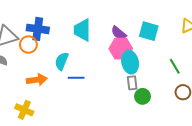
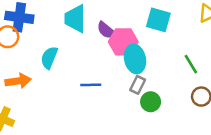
purple semicircle: (119, 33) -> (106, 30), moved
blue line: (76, 78) -> (91, 85), moved
gray rectangle: (132, 83) -> (138, 85), turned 32

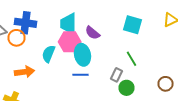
pink hexagon: (123, 42) -> (70, 42), moved
cyan ellipse: (135, 59) -> (82, 55), moved
green line: (191, 64) -> (132, 59), moved

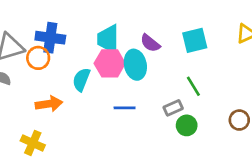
cyan square: (132, 25) -> (195, 40), turned -30
purple semicircle: (92, 33) -> (150, 43), moved
cyan ellipse: (82, 55) -> (135, 65), moved
gray rectangle: (116, 75) -> (173, 108), turned 40

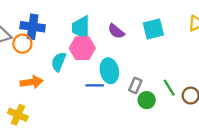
cyan ellipse: (135, 65) -> (109, 71), moved
green line: (193, 86) -> (169, 88), moved
gray rectangle: (173, 108) -> (135, 85), turned -42

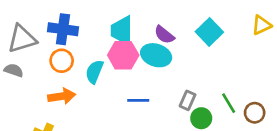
cyan square: (153, 29) -> (209, 32), turned -30
orange circle: (22, 44) -> (62, 61), moved
cyan ellipse: (109, 71) -> (156, 55), moved, turned -60

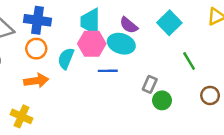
blue line: (138, 100) -> (108, 71), moved
green line: (229, 103) -> (189, 61), moved

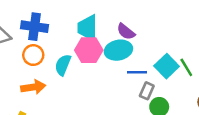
cyan square: (169, 23) -> (167, 66), moved
cyan ellipse: (121, 44) -> (118, 50), turned -30
blue line: (108, 71) -> (137, 72), moved

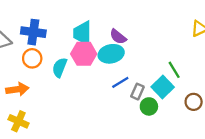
cyan square: (167, 66) -> (163, 87), moved
blue line: (137, 72) -> (120, 82), moved, turned -30
orange arrow: (33, 87) -> (17, 89), moved

